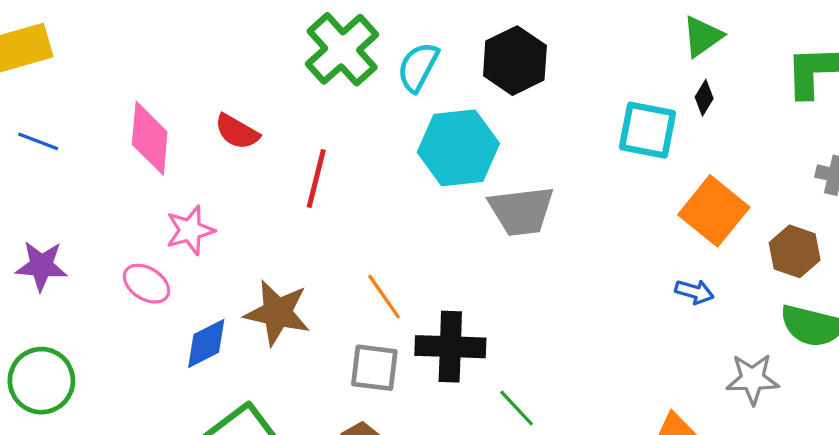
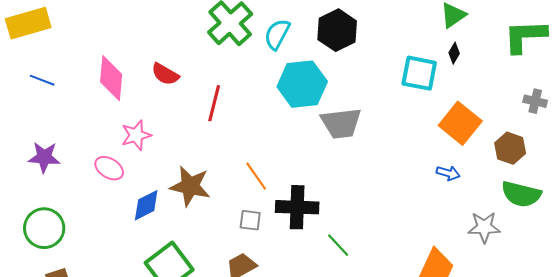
gray square: (374, 368) -> (250, 220), size x0.7

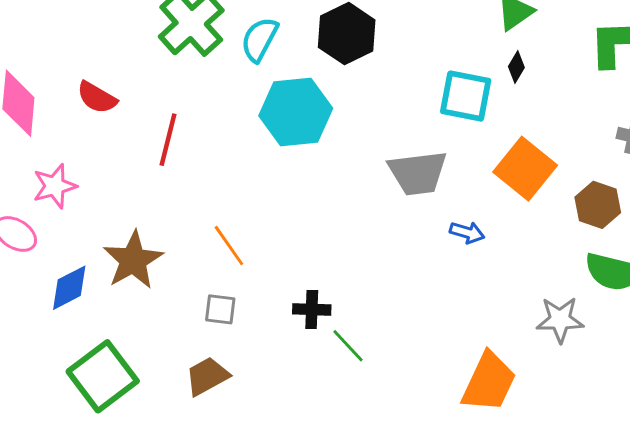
gray trapezoid: (341, 123) -> (418, 173), moved
blue arrow: (448, 173) -> (467, 233), moved
brown star: (190, 186) -> (133, 260), turned 30
black cross: (297, 207) -> (312, 309), moved, size x0.6

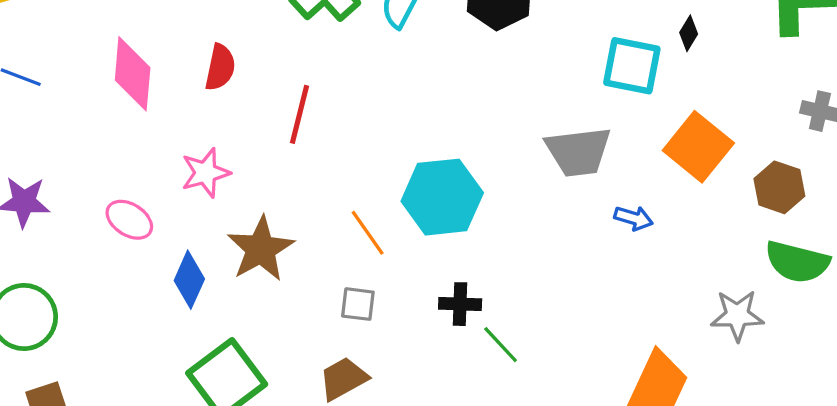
red semicircle: (97, 97) -> (220, 67), turned -108
cyan hexagon: (296, 112) -> (442, 197), moved
pink star: (55, 186) -> (206, 173), moved
blue diamond: (69, 288) -> (189, 280), turned -39

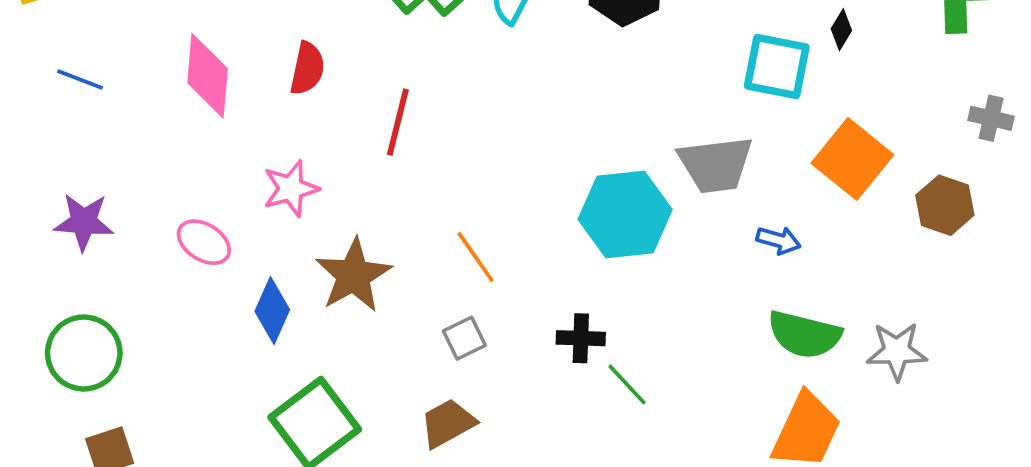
cyan hexagon: (442, 197) -> (625, 214), moved
green semicircle: (797, 262) -> (804, 335), moved
gray square: (358, 304) -> (464, 338), turned -33

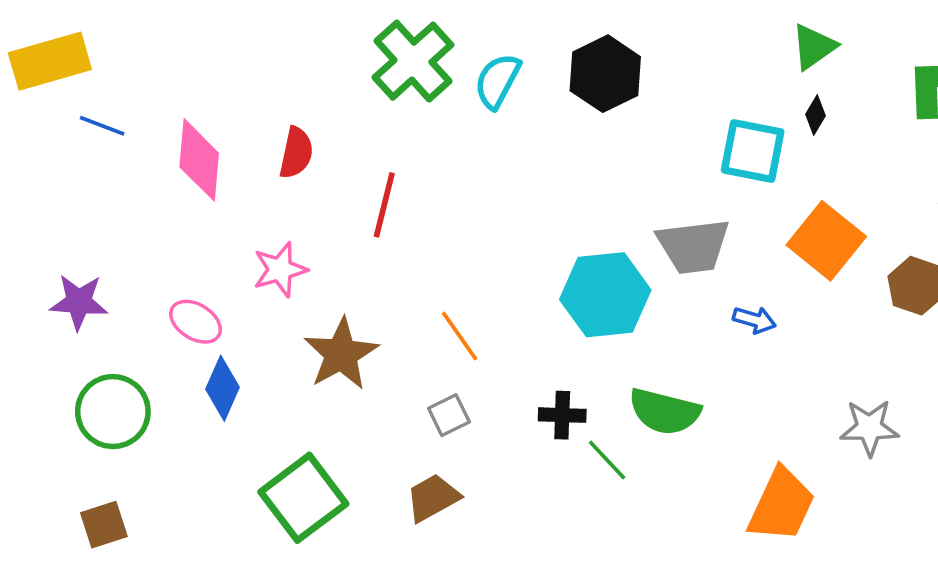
blue line: (80, 80) -> (102, 126), moved
blue diamond: (272, 310) -> (223, 388), moved
green semicircle: (804, 335) -> (665, 412), moved
green circle: (84, 353) -> (113, 412), moved

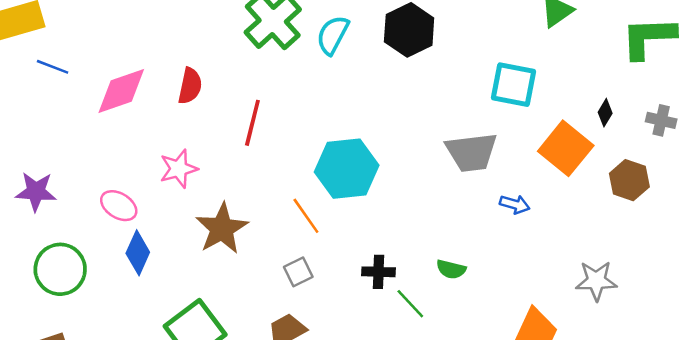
black diamond: (816, 115) -> (605, 113), moved
pink diamond: (199, 160) -> (121, 91), turned 66
cyan hexagon: (605, 295) -> (347, 169), moved
green semicircle: (665, 412) -> (451, 269), size x0.6

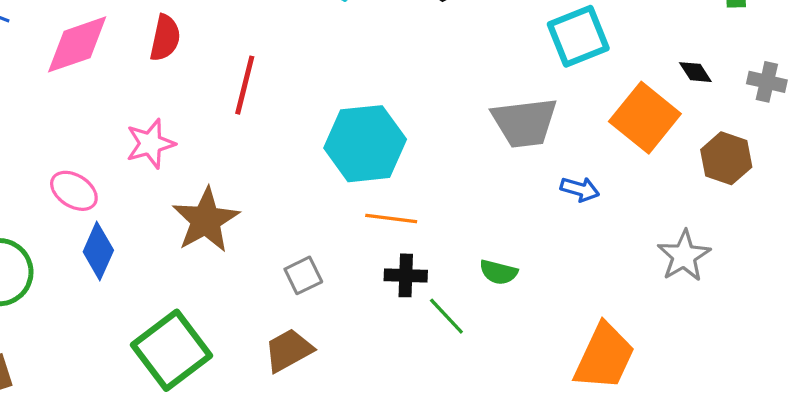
cyan square: (513, 85) -> (578, 36), turned -33
black diamond: (605, 113) -> (695, 72), turned -64
orange line: (306, 216) -> (391, 218), moved, turned -48
gray star: (596, 281) -> (684, 256), moved, turned -30

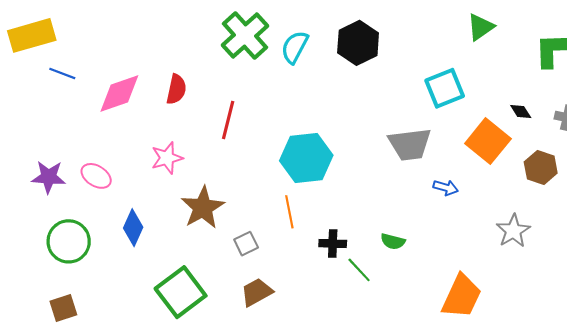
pink ellipse: (74, 191) -> (96, 176), moved
orange line: (391, 218) -> (289, 212), moved, turned 72
gray square: (303, 275) -> (246, 244), moved

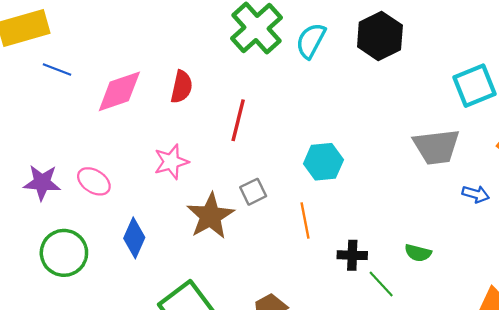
cyan hexagon: (306, 158) -> (323, 162), size x0.7
gray square: (246, 244) -> (253, 192), moved

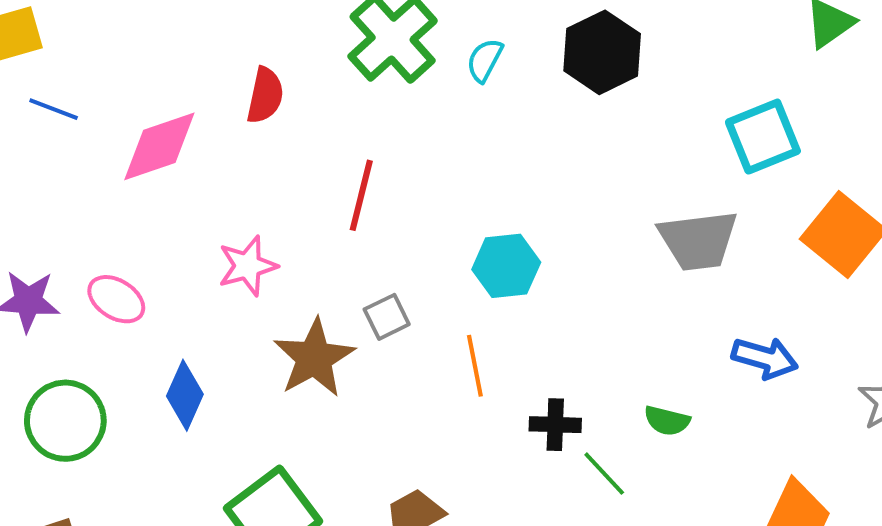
cyan semicircle: (311, 41) -> (485, 60), size x0.7
red semicircle: (182, 87) -> (265, 95), moved
blue arrow: (476, 194) -> (765, 358), moved, size x1.4

